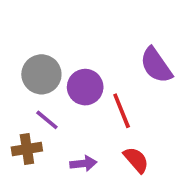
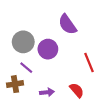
purple semicircle: (156, 65) -> (67, 24), moved
red line: (122, 111) -> (89, 62), moved

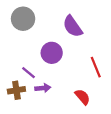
gray circle: (23, 42) -> (23, 19), moved
purple arrow: (47, 92) -> (43, 88), moved

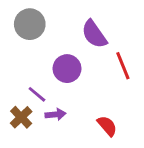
red line: (96, 67) -> (123, 66), moved
brown cross: (16, 90) -> (21, 117), turned -35

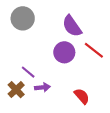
red line: (123, 66) -> (94, 50), turned -30
purple circle: (67, 69) -> (64, 52), moved

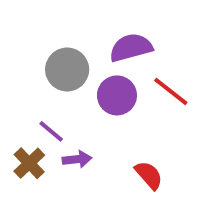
gray circle: (23, 18) -> (67, 70), moved
purple semicircle: (72, 26) -> (131, 48), turned 110

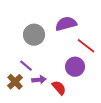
purple circle: (117, 95) -> (75, 67), moved
red semicircle: (149, 175) -> (59, 88), moved

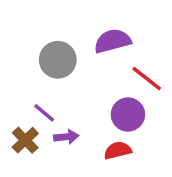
red semicircle: (59, 88) -> (118, 150), moved, turned -63

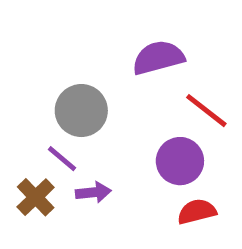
gray circle: (58, 60) -> (81, 111), moved
red semicircle: (118, 150) -> (197, 212), moved

